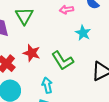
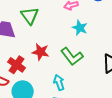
cyan star: (83, 33) -> (80, 28), moved

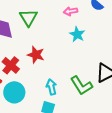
green L-shape: (72, 56) -> (81, 85), moved

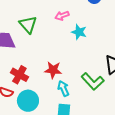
pink arrow: (71, 11) -> (62, 16), moved
red star: (36, 55) -> (53, 70), moved

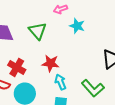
green triangle: (28, 25) -> (37, 31), moved
green L-shape: (93, 81) -> (93, 88), moved

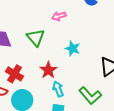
cyan star: (77, 26) -> (73, 49), moved
red star: (51, 63) -> (48, 70), turned 30

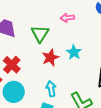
red star: (48, 70) -> (50, 58), moved

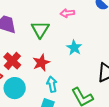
red star: (50, 58) -> (41, 63), moved

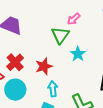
pink arrow: (67, 13) -> (74, 19), turned -40
green triangle: (40, 29) -> (60, 35), moved

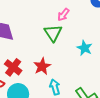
cyan star: (78, 54) -> (85, 48), moved

